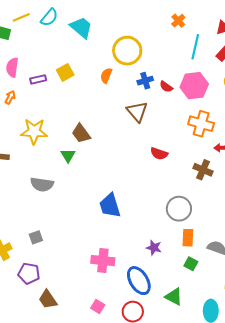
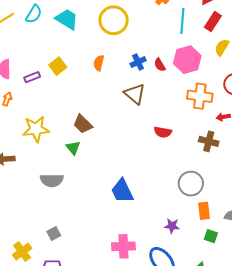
yellow circle: (127, 51) -> (114, 20), moved
red semicircle: (166, 87) -> (160, 65), turned 32

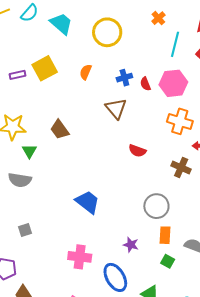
yellow square: (58, 66) -> (45, 68), size x1.4
green triangle: (73, 148) -> (29, 151), moved
blue trapezoid: (122, 191) -> (88, 202), turned 144
gray square: (54, 234) -> (25, 230), moved

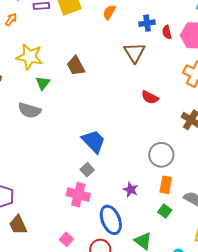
gray square: (25, 230) -> (87, 170), moved, turned -32

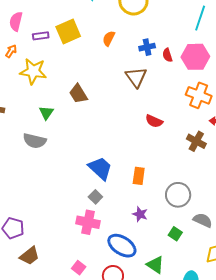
yellow star: (30, 57) -> (33, 71), moved
gray circle: (161, 155) -> (178, 195), moved
orange rectangle: (166, 185) -> (139, 176), moved
blue ellipse: (111, 220) -> (122, 246), turned -32
brown trapezoid: (18, 225) -> (30, 256), turned -100

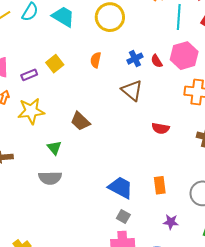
yellow square: (68, 31) -> (55, 64), size x0.7

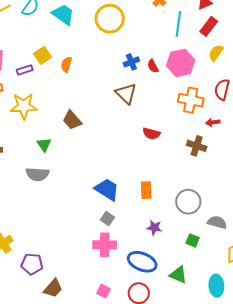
orange semicircle: (96, 60) -> (66, 64), moved
yellow square: (55, 64) -> (43, 55), moved

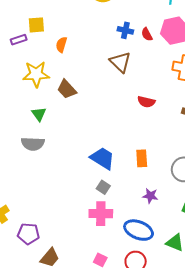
yellow square: (43, 55) -> (36, 25), turned 30
blue cross: (131, 62) -> (125, 30), turned 35
orange semicircle: (66, 64) -> (61, 45), moved
yellow star: (24, 106) -> (36, 74), moved

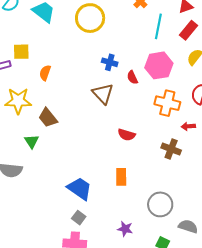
red semicircle: (147, 34) -> (132, 77), moved
green triangle: (39, 114) -> (32, 141), moved
orange rectangle: (142, 158) -> (121, 177), moved

